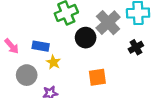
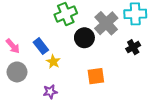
blue rectangle: (41, 46) -> (41, 46), turned 42
gray circle: (27, 75) -> (17, 72), moved

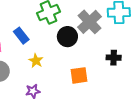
blue rectangle: (41, 46) -> (21, 36), moved
black cross: (133, 47) -> (114, 58), moved, turned 32

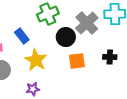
yellow star: (36, 61) -> (36, 60), size x1.6
orange square: (79, 75) -> (77, 61), moved

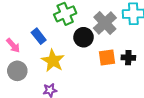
orange square: (77, 61) -> (107, 58), moved

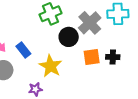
blue rectangle: (39, 36) -> (23, 50), moved
yellow star: (53, 61) -> (50, 66), moved

